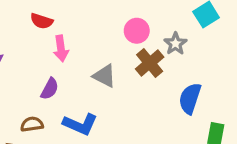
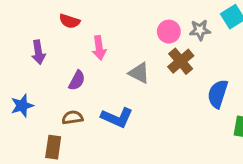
red semicircle: (42, 21) -> (70, 21), moved
gray star: (175, 44) -> (200, 30), moved, turned 30
purple semicircle: (50, 89) -> (77, 80), moved

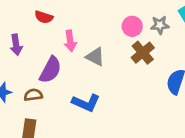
gray triangle: (139, 73) -> (95, 57), moved
purple semicircle: (77, 80) -> (50, 70), size x1.5
brown semicircle: (72, 118) -> (33, 95), moved

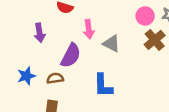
blue L-shape: (86, 103) -> (103, 86), turned 65

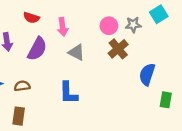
pink arrow: (89, 29) -> (63, 27), moved
purple semicircle: (71, 56) -> (37, 49), moved

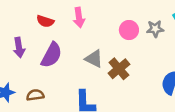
pink arrow: (63, 27) -> (79, 18), moved
brown cross: (118, 49) -> (119, 69), moved

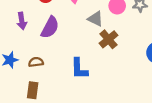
gray triangle: (94, 59) -> (95, 19), moved

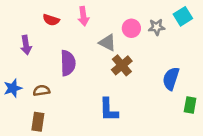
purple semicircle: (50, 27) -> (68, 63), moved, turned -30
blue L-shape: (79, 69) -> (109, 110), moved

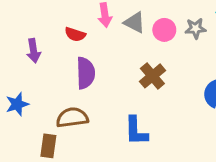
red semicircle: (51, 20) -> (75, 34), moved
gray triangle: (107, 43) -> (135, 22), moved
brown semicircle: (42, 91) -> (72, 118), moved, size x1.5

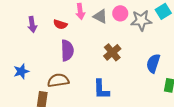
gray star: (196, 28) -> (141, 20), size x1.5
pink circle: (164, 30) -> (120, 13), moved
purple arrow: (34, 51) -> (32, 24), moved

